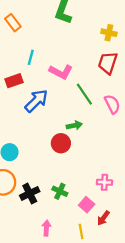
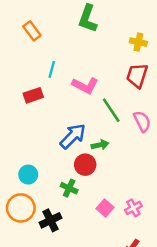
blue arrow: (36, 101) -> (73, 136), moved
pink cross: (104, 182) -> (133, 208), turned -32
green cross: (60, 191) -> (69, 188), moved
pink square: (87, 205) -> (105, 208), moved

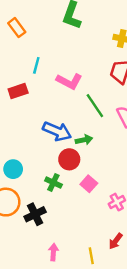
blue arrow: (73, 136) -> (57, 131), turned 68
pink square: (105, 208) -> (89, 184), moved

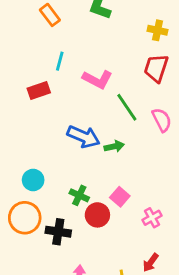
orange rectangle: (17, 28) -> (50, 15), moved
red circle: (69, 159) -> (97, 215), moved
black cross: (35, 214) -> (58, 232), turned 35

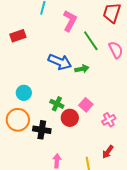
pink L-shape: (97, 79) -> (70, 21), turned -90
red rectangle: (39, 90) -> (18, 36), moved

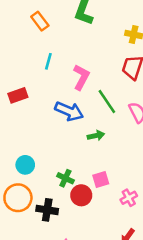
blue arrow: (60, 62) -> (69, 111), moved
pink square: (86, 105) -> (101, 179), turned 32

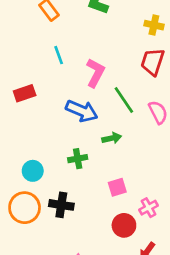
cyan line: (48, 61) -> (59, 55), turned -35
green cross: (65, 178) -> (78, 159), moved, turned -35
red circle: (81, 195) -> (124, 225), moved
black cross: (47, 210) -> (61, 205), moved

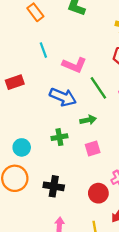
pink L-shape: (95, 73) -> (74, 65), turned 85
pink square: (117, 187) -> (93, 149), moved
black cross: (61, 205) -> (54, 186), moved

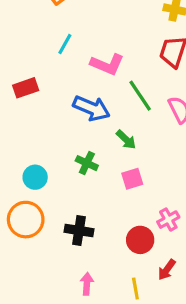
cyan line: (43, 50) -> (65, 44), turned 49
green arrow: (88, 120) -> (126, 140), turned 56
green cross: (59, 137) -> (87, 163), turned 35

